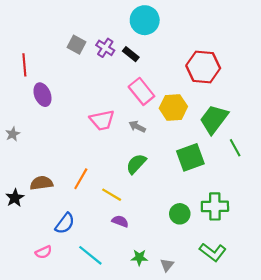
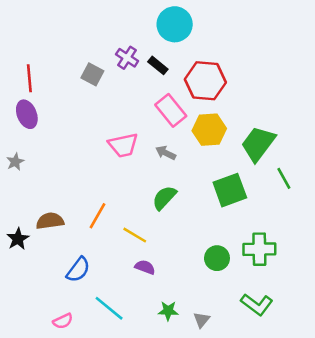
gray square: (77, 45) -> (92, 74), moved
red hexagon: (203, 67) -> (205, 81), moved
purple ellipse: (42, 95) -> (27, 114), moved
pink semicircle: (44, 252) -> (63, 321), moved

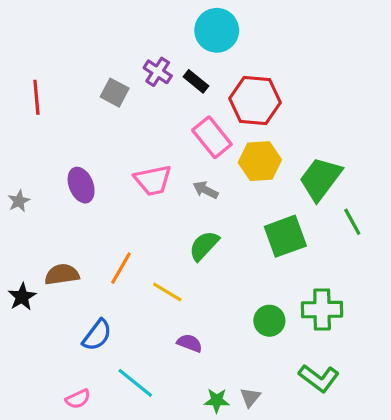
purple ellipse: (27, 114) -> (81, 185), moved
purple semicircle: (145, 267) -> (190, 343), moved
green star: (168, 311) -> (217, 400), moved

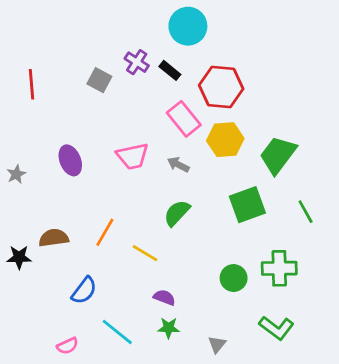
green line: (352, 222) -> (306, 212), moved
black star: (22, 297) -> (19, 257), turned 30
green star: (217, 400) -> (169, 328), moved

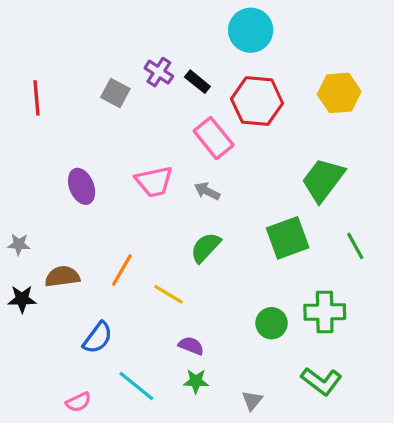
cyan circle: (188, 26) -> (251, 30), moved
yellow hexagon: (225, 140) -> (339, 93), moved
gray star: (16, 174) -> (19, 244), moved, turned 30

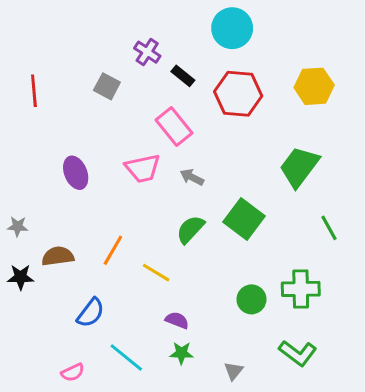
purple cross: (159, 72) -> (147, 52), moved
pink rectangle: (214, 138) -> (174, 127), moved
green square: (288, 238) -> (244, 219), moved, turned -33

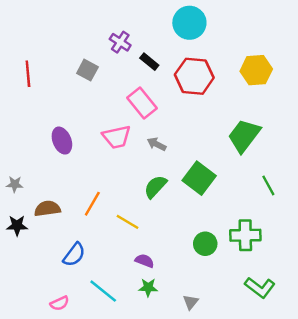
green L-shape: (298, 353) -> (260, 287), moved

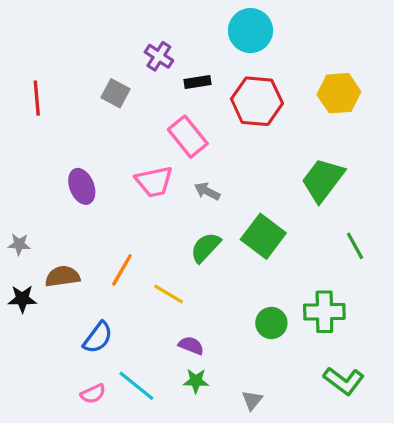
black rectangle: (149, 62) -> (197, 82), turned -48
pink semicircle: (60, 303) -> (93, 394), moved

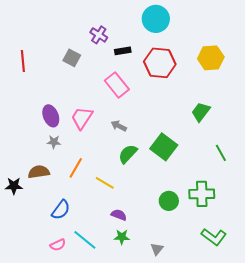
green trapezoid: (323, 180) -> (201, 112), size x0.7
pink trapezoid: (154, 182) -> (82, 118), moved, turned 135
gray arrow: (207, 191) -> (119, 126), moved
gray star: (19, 244) -> (54, 142), moved

